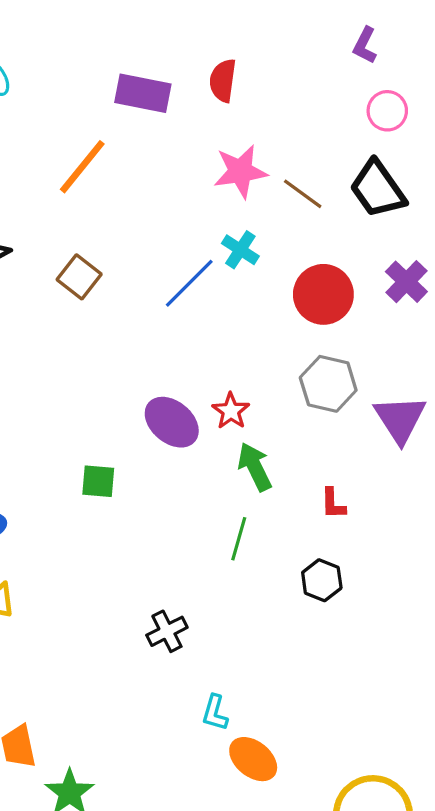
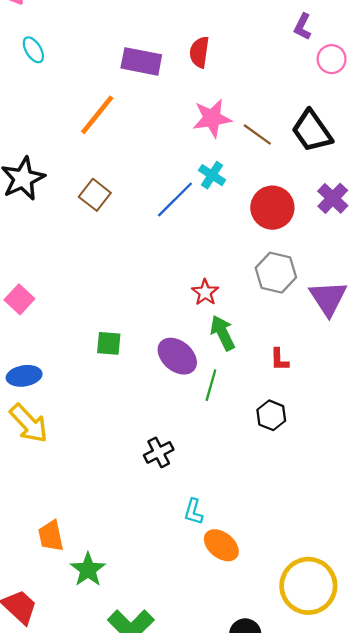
pink circle: (387, 111) -> (332, 59), moved
purple ellipse: (172, 422) -> (177, 356), moved

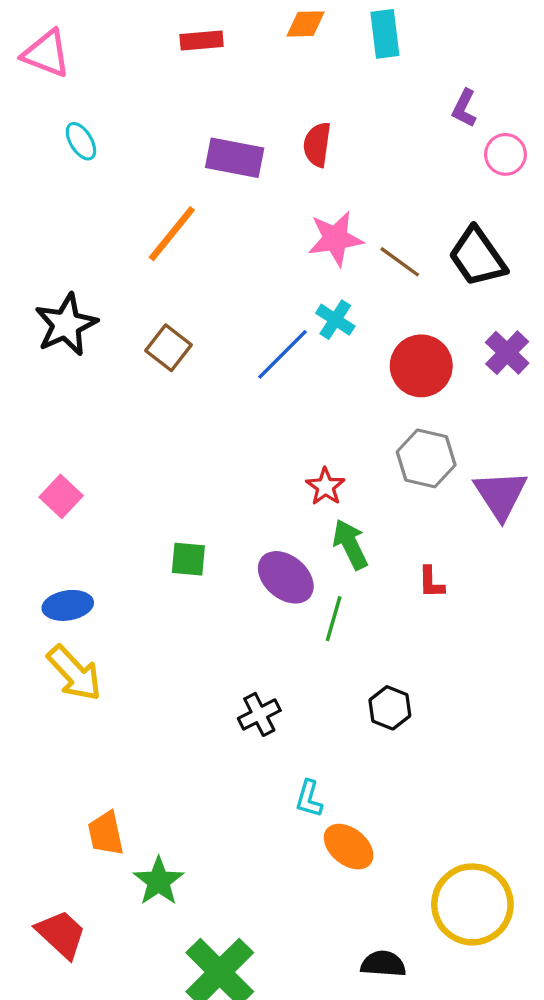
black hexagon: (271, 415) -> (390, 708), moved

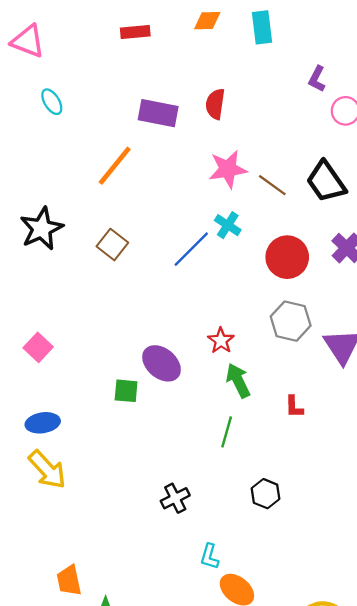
purple ellipse: (286, 577) -> (162, 363), moved

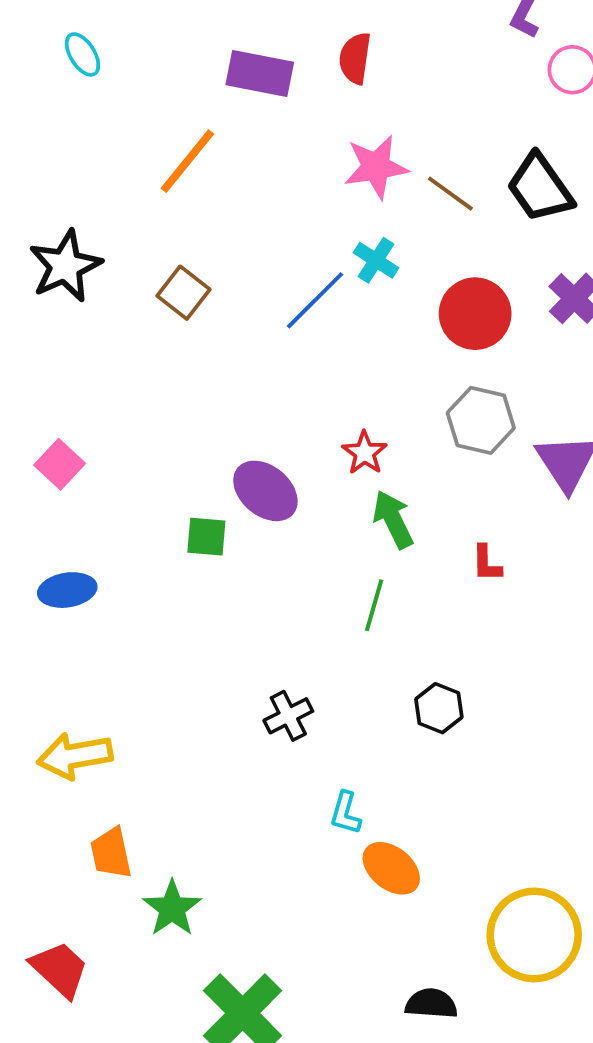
yellow arrow: (47, 470) -> (75, 756), moved, turned 123

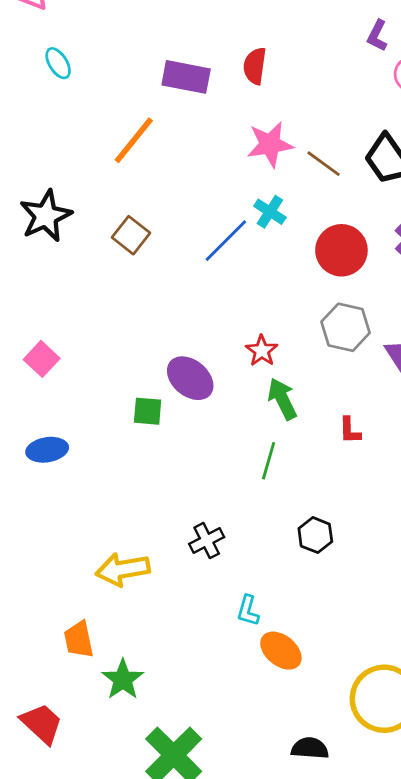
yellow arrow: (75, 756) -> (123, 569), moved

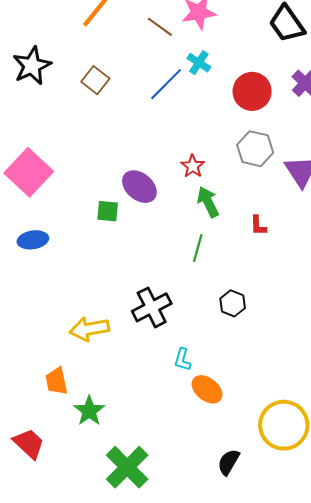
brown line: (324, 164) -> (160, 27), moved
pink square: (42, 359) -> (29, 172), size x1.8
black cross: (207, 541) -> (152, 307), size x1.5
black semicircle: (310, 748) -> (229, 462), turned -64

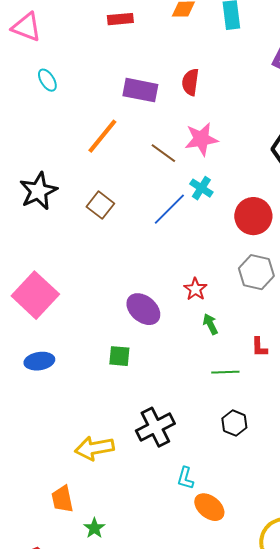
green arrow: (208, 202) -> (210, 324), size x0.7
green square: (108, 211) -> (119, 356), moved
green line: (198, 248) -> (225, 372), moved, turned 72
green star: (89, 411) -> (94, 528), size x0.7

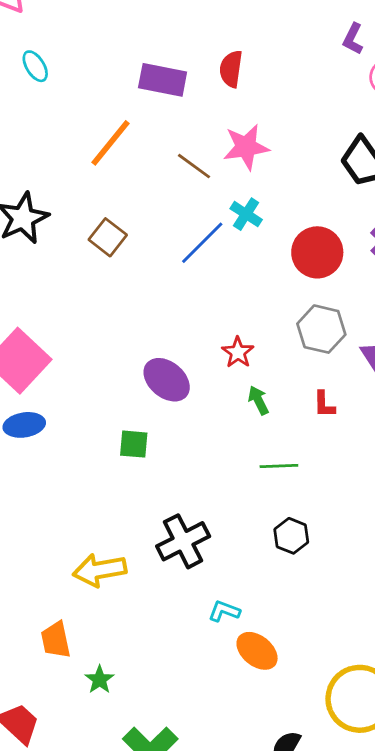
red L-shape: (259, 347) -> (324, 404), moved
blue ellipse: (39, 361) -> (24, 425), moved
cyan L-shape: (185, 478) -> (224, 611), turned 95

